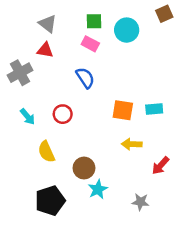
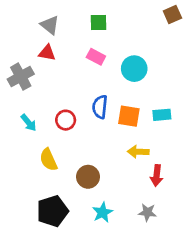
cyan circle: (127, 30) -> (134, 69), moved
pink rectangle: (90, 44) -> (96, 57), moved
blue semicircle: (85, 78) -> (100, 107), moved, turned -140
red arrow: (161, 166) -> (157, 175), moved, turned -36
cyan star: (98, 189) -> (103, 212), moved

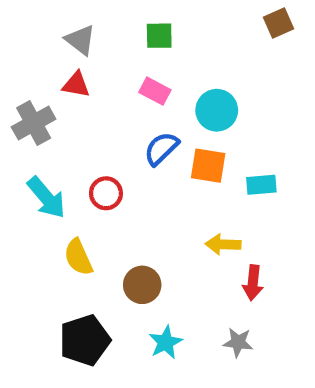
blue semicircle: (100, 107) -> (161, 149), moved, turned 40
orange square: (129, 116) -> (208, 166), moved
cyan arrow: (29, 123) -> (46, 198), size x1.5

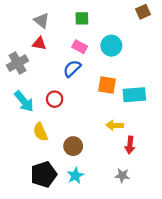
cyan circle: (217, 110) -> (111, 46), moved
blue semicircle: (161, 149) -> (72, 69), moved
cyan rectangle: (261, 185) -> (134, 95), size x1.5
cyan star: (166, 342) -> (75, 176), moved

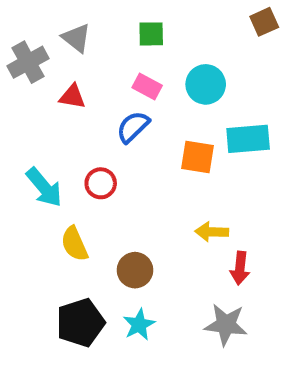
red triangle: (39, 43) -> (72, 97), moved
gray cross: (17, 63) -> (28, 62), moved
cyan rectangle: (134, 95) -> (248, 139), moved
gray star: (122, 176) -> (226, 325), size x1.5

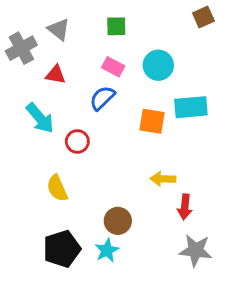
cyan arrow: (44, 187) -> (40, 118), moved
brown circle: (135, 270) -> (118, 221), moved
gray star: (226, 325) -> (196, 250), moved

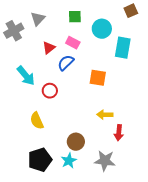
gray triangle: (59, 29) -> (38, 19), turned 35
cyan circle: (158, 65) -> (102, 29), moved
red triangle: (56, 75) -> (49, 48), moved, turned -48
cyan rectangle: (191, 107) -> (123, 48), moved, turned -75
gray star: (196, 250) -> (105, 161), moved

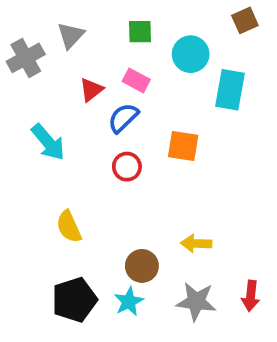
red circle: (50, 91) -> (127, 167), moved
yellow arrow: (105, 115) -> (196, 243), moved
red arrow: (119, 133) -> (251, 296), moved

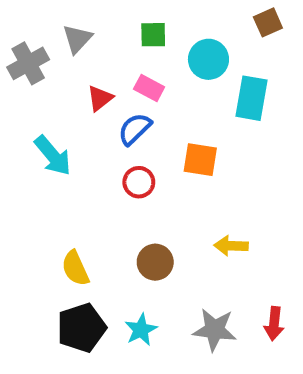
yellow semicircle: (69, 227) -> (75, 268), moved
yellow arrow: (196, 243) -> (231, 246), moved
brown circle: (142, 266) -> (155, 262), moved

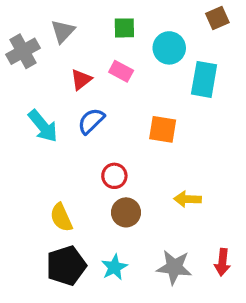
blue semicircle: (135, 129) -> (91, 121), moved
red circle: (139, 182) -> (114, 176), moved

